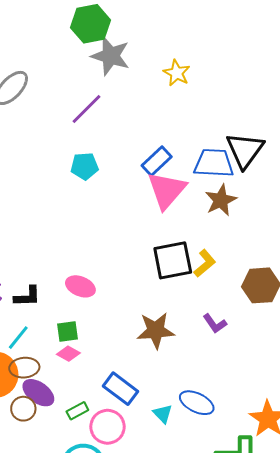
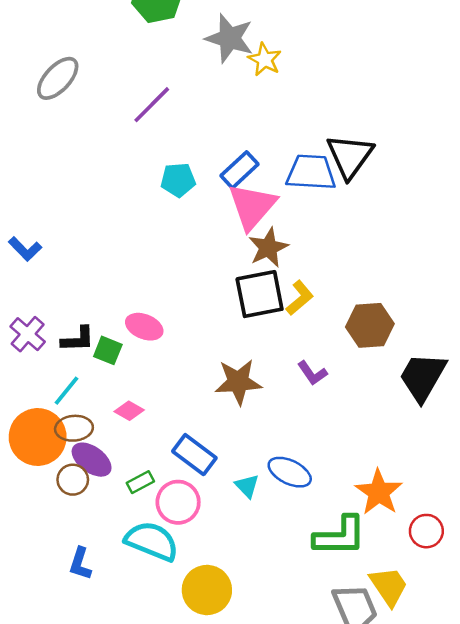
gray star: (111, 56) -> (229, 38), moved
cyan pentagon: (84, 166) -> (178, 180), moved
brown star: (221, 200) -> (268, 248), moved
green square: (67, 332) -> (108, 350), moved, turned 30

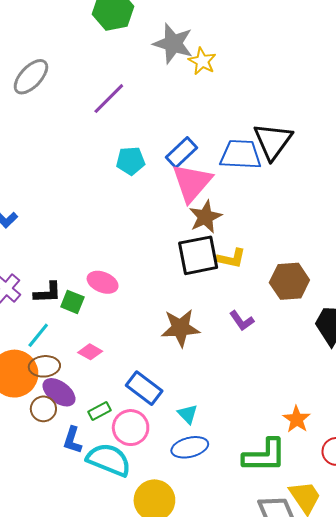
yellow L-shape: (300, 298) -> (231, 258), turned 52
blue ellipse: (290, 472) -> (190, 447), moved, turned -40
orange star: (379, 492) -> (297, 419), size x0.7
blue L-shape: (80, 564) -> (72, 440), moved

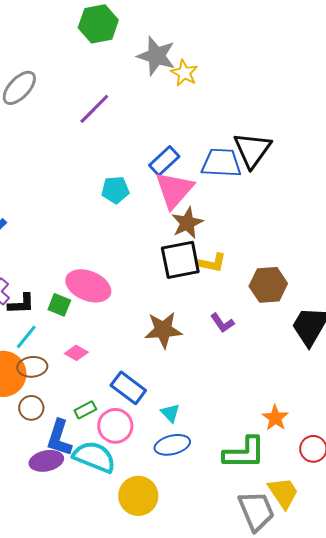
cyan pentagon: (131, 161) -> (115, 190), moved
pink ellipse: (103, 282) -> (88, 286), size x1.5
black L-shape: (48, 293) -> (21, 304), moved
purple ellipse: (59, 392) -> (46, 461), moved, turned -48
blue L-shape: (72, 440) -> (59, 438), size x1.4

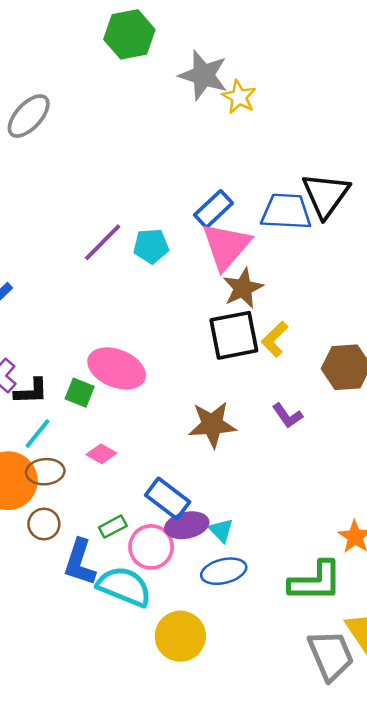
purple line: (94, 109) -> (103, 242), moved
yellow L-shape: (212, 263) -> (275, 339), turned 124
purple ellipse: (46, 461) -> (187, 525), moved

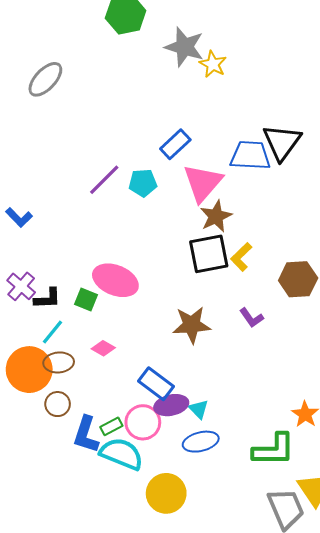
blue rectangle: (213, 209) -> (175, 144), moved
green rectangle: (113, 527) -> (111, 426), moved

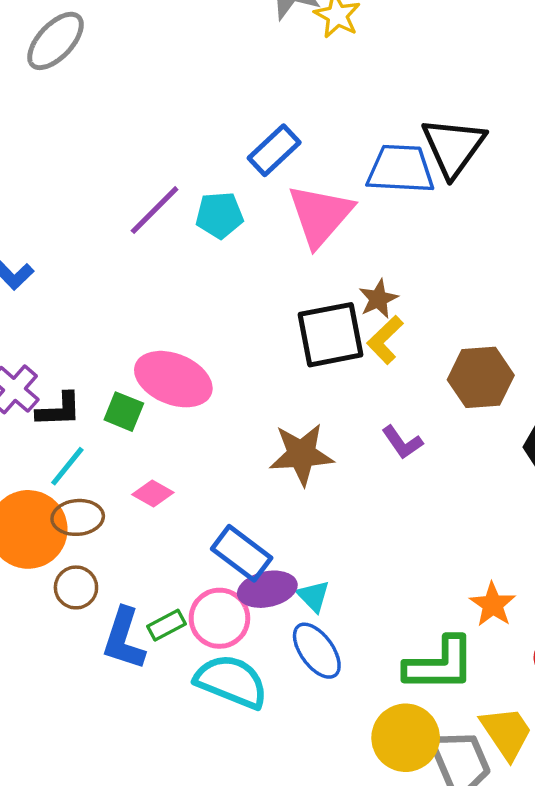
brown star: (216, 216) -> (378, 299), moved, size x0.7
blue ellipse: (201, 442) -> (317, 651), turned 68
cyan semicircle: (122, 454) -> (231, 681), moved
yellow circle: (166, 493) -> (406, 738), moved

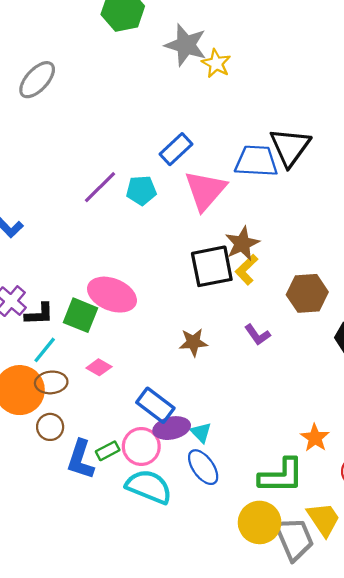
brown star: (378, 299) -> (242, 244), size x1.4
green square: (124, 412) -> (80, 315), size x1.4
brown star: (301, 454) -> (193, 342), size x0.7

